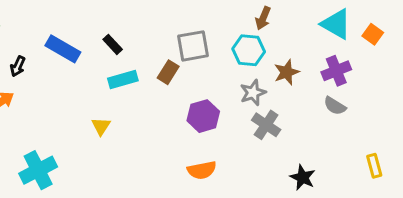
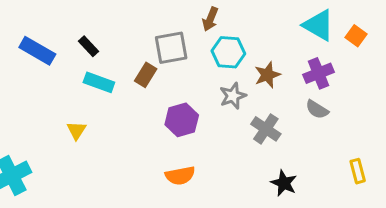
brown arrow: (263, 18) -> (210, 19), moved
cyan rectangle: (123, 80) -> (99, 82), turned 36
gray cross: (266, 125) -> (266, 129), moved

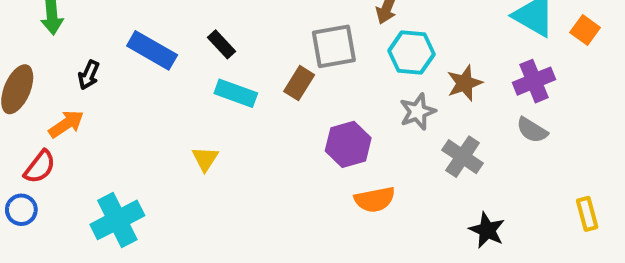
orange semicircle: (180, 176) -> (375, 200), moved

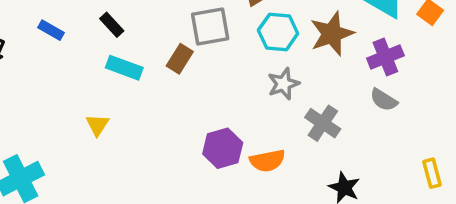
blue rectangle: (152, 50) -> (51, 30), size x0.6
brown star: (465, 83) -> (332, 34), moved, size x1.4
purple hexagon: (348, 144) -> (223, 148), moved
orange semicircle: (375, 200) -> (267, 161), moved

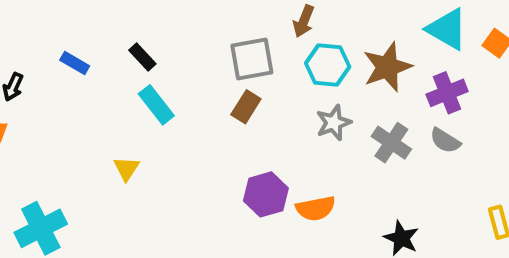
brown rectangle: (180, 59) -> (246, 107), moved
cyan rectangle: (124, 68) -> (156, 105), turned 32
gray cross: (323, 123) -> (391, 143), moved

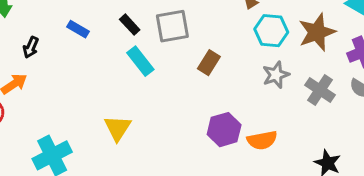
gray square: (252, 59) -> (172, 26), moved
yellow triangle: (126, 169) -> (118, 128), moved, size x1.4

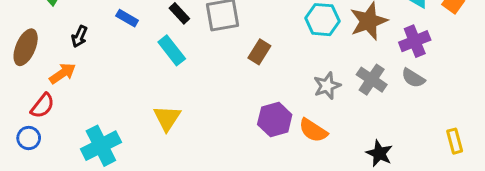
cyan rectangle: (140, 61) -> (172, 50), moved
gray star: (276, 75) -> (327, 86), moved
orange semicircle: (262, 140) -> (313, 130), turned 44

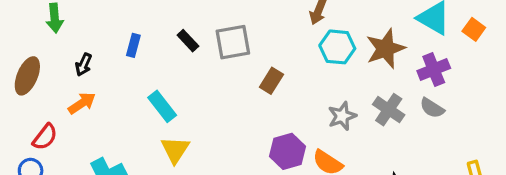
blue rectangle: (127, 18) -> (133, 45), turned 75
cyan rectangle: (172, 50) -> (162, 106), moved
orange arrow: (63, 73) -> (82, 103), moved

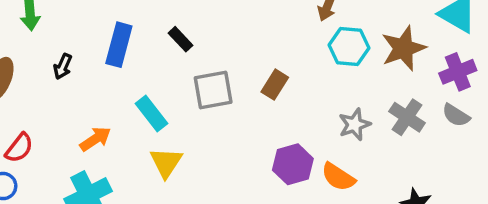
gray square: (233, 42) -> (213, 90), moved
blue rectangle: (133, 45) -> (119, 45), size x1.6
orange arrow: (82, 103) -> (95, 139), moved

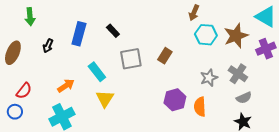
gray semicircle: (456, 115) -> (244, 98), moved, turned -56
orange semicircle: (338, 177) -> (200, 107), turned 54

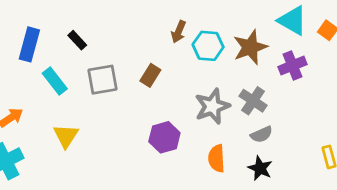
brown arrow: (194, 13) -> (179, 32), moved
cyan rectangle: (97, 72) -> (55, 81), moved
gray star: (209, 78) -> (212, 106), size x1.4
orange semicircle: (200, 107) -> (216, 158), moved

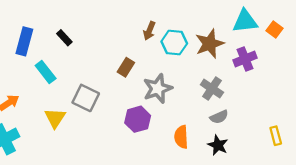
cyan triangle: (292, 21) -> (245, 21), turned -36
gray square: (103, 80) -> (86, 98), moved, turned 36
gray star: (212, 106) -> (158, 89), moved

